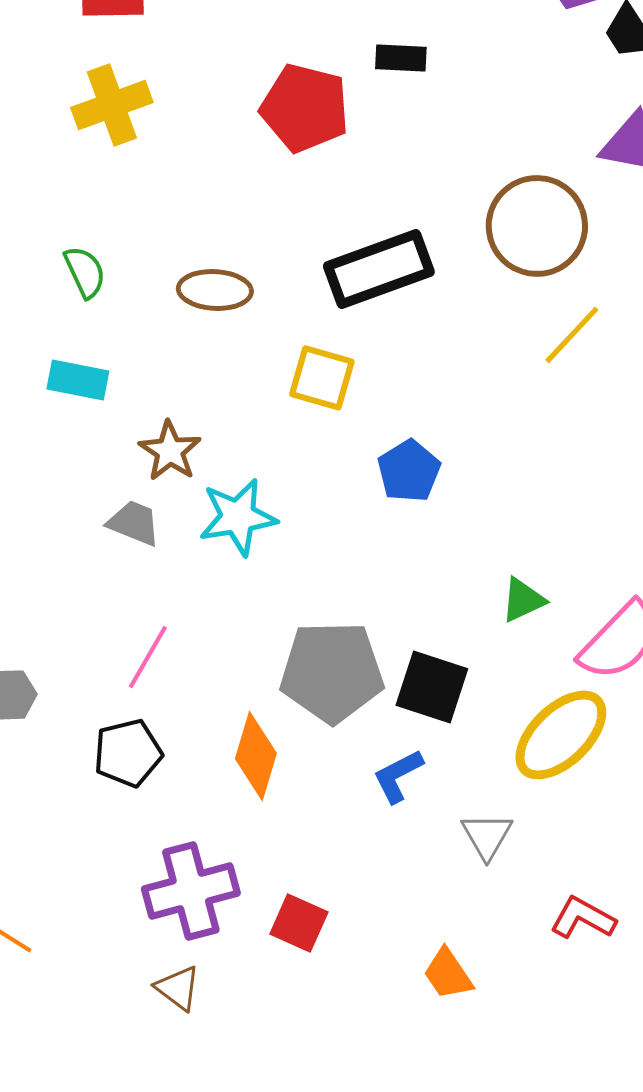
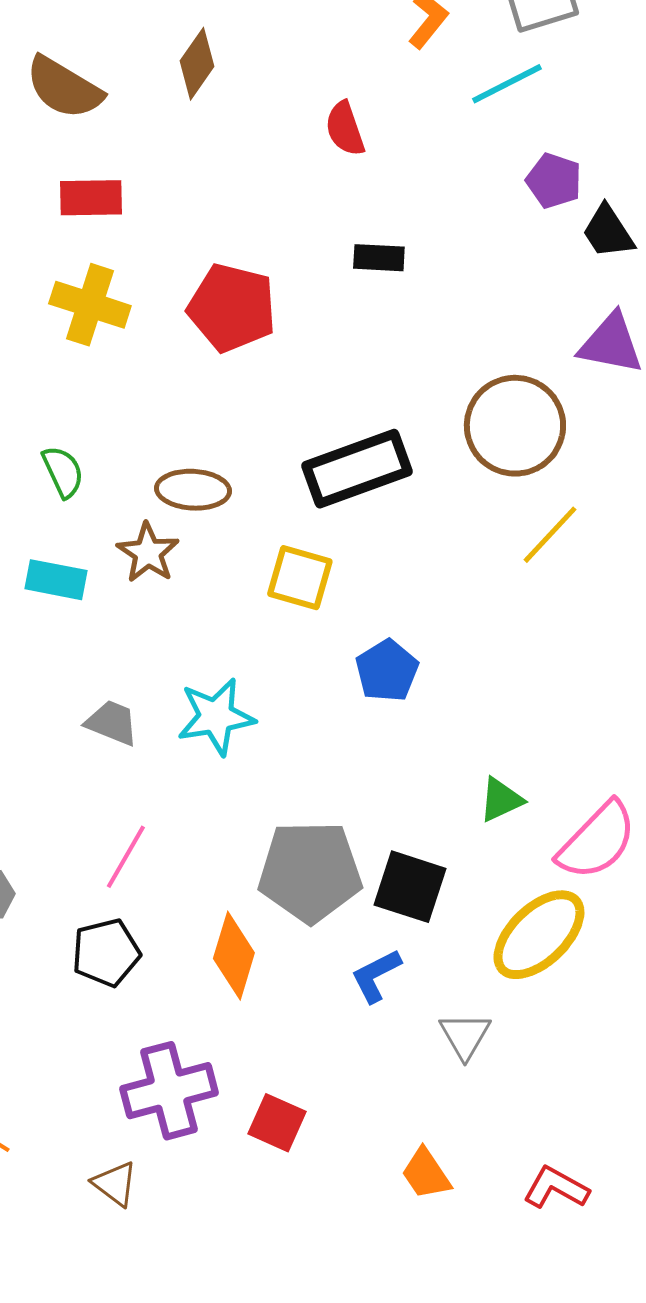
yellow cross: (112, 105) -> (90, 305), turned 38
red pentagon: (305, 108) -> (232, 308), moved
brown star: (170, 451) -> (148, 553), moved
red L-shape: (583, 918) -> (556, 1188), moved
brown triangle: (178, 988) -> (115, 1184), moved

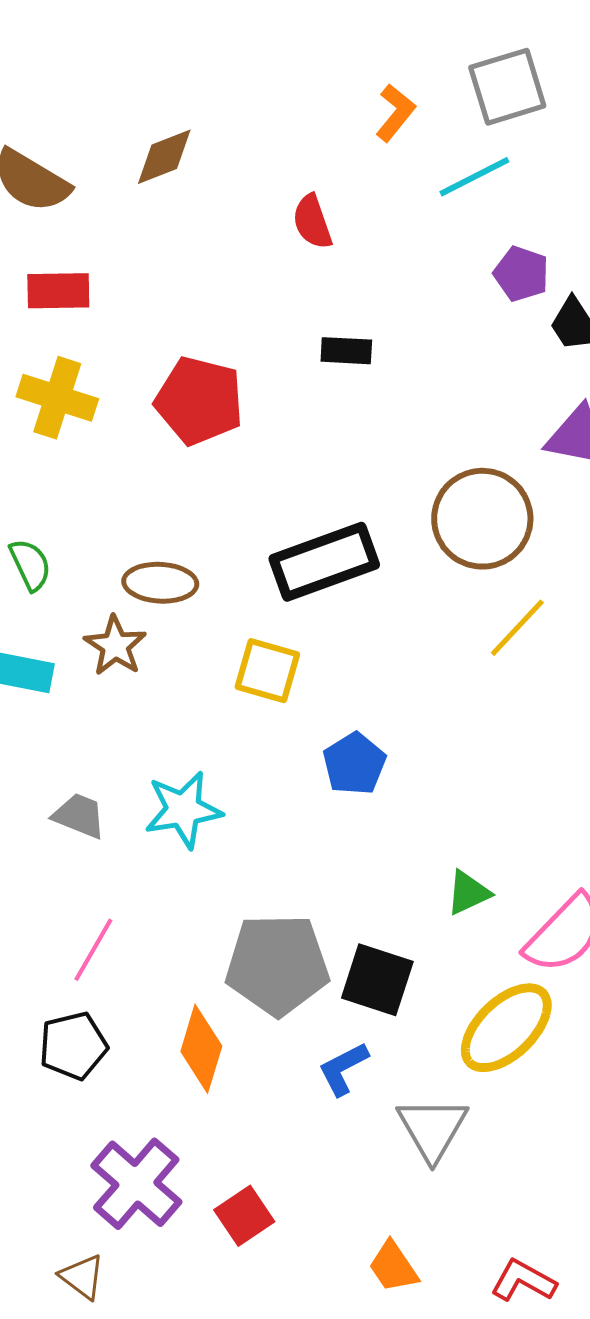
brown diamond: (197, 64) -> (164, 157), turned 34
gray triangle: (465, 1036) -> (432, 1129), size x1.4
purple cross: (169, 1091) -> (136, 1184), turned -34
red square: (277, 1123) -> (244, 1216), turned 32

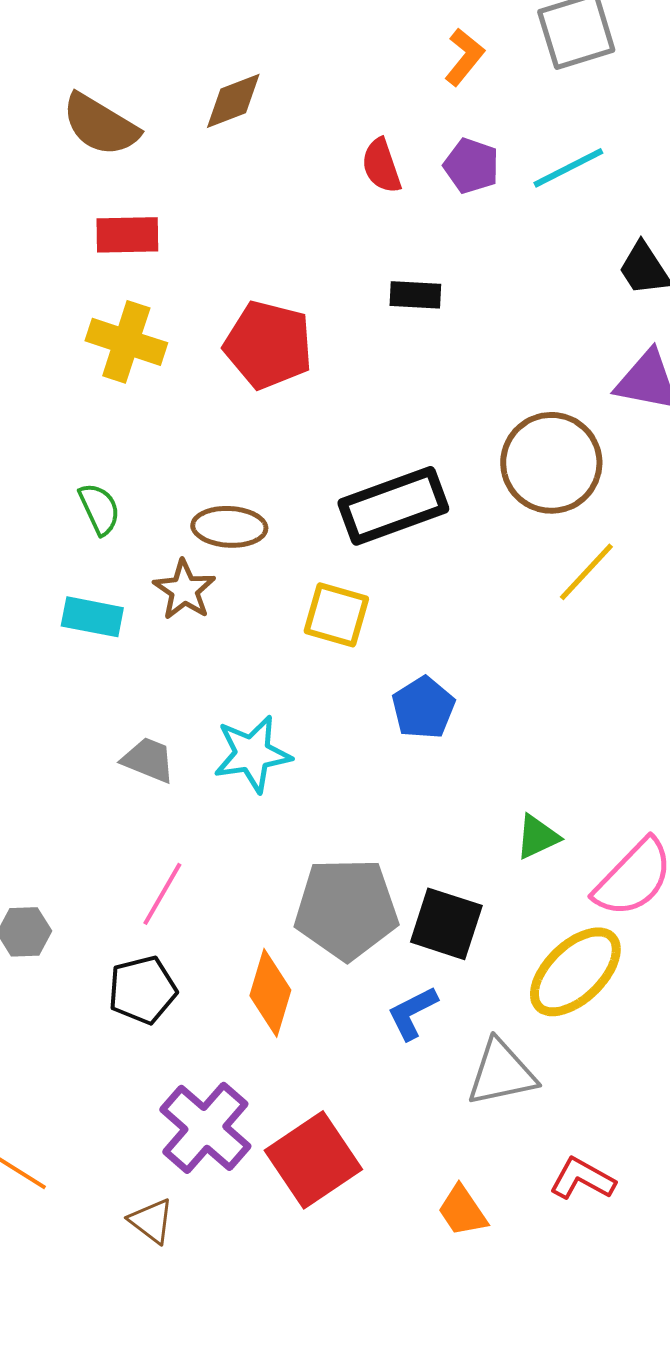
cyan line: (474, 177) -> (568, 168), moved
purple pentagon: (521, 274) -> (471, 166), moved
gray triangle: (432, 1129) -> (501, 1073), turned 48
red square: (244, 1216) -> (313, 1160), size x1.6
red L-shape: (523, 1281) -> (582, 1179), moved

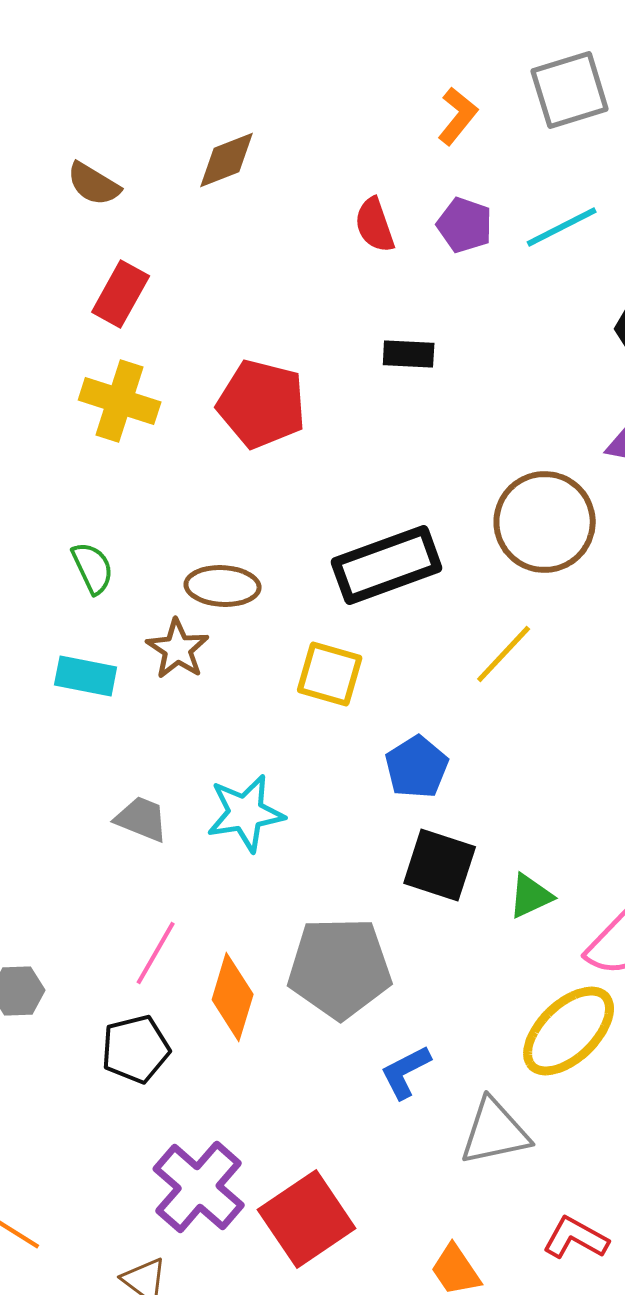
brown semicircle: (100, 125) -> (94, 184), size x0.7
red rectangle: (127, 235) -> (121, 294), turned -60
yellow line: (586, 572) -> (504, 654), moved
black square: (446, 924) -> (440, 865), moved
orange diamond: (270, 993) -> (233, 997), moved

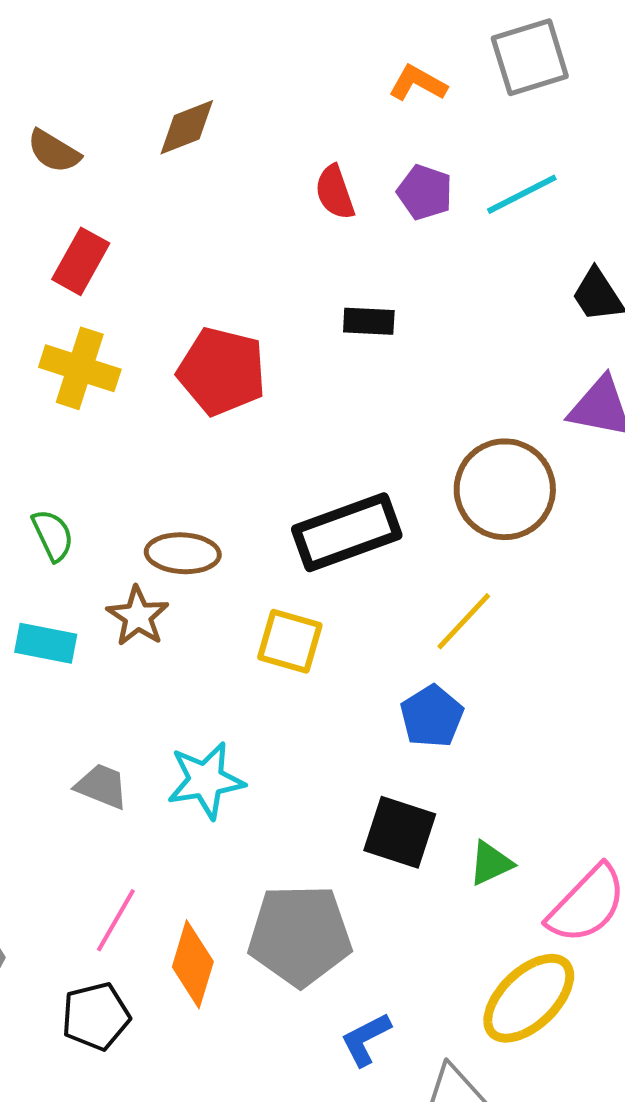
orange L-shape: (458, 116) -> (418, 83), turned -100
blue pentagon: (417, 767) -> (432, 716), moved

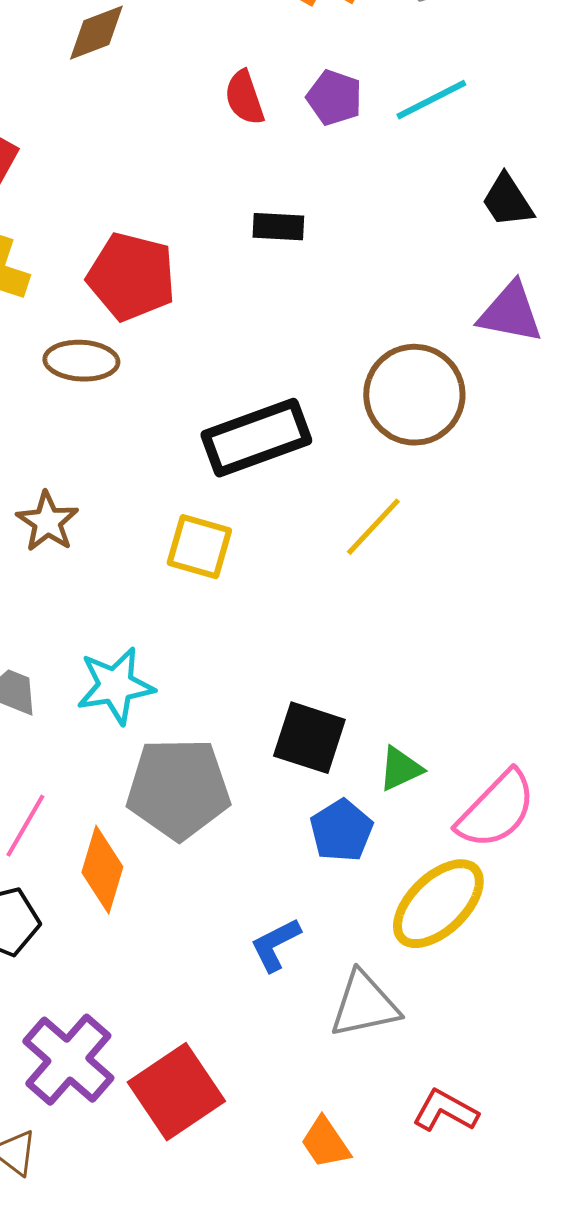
brown ellipse: (183, 553) -> (81, 361), moved
blue pentagon: (432, 716) -> (341, 831), moved
gray pentagon: (300, 935) -> (178, 789), moved

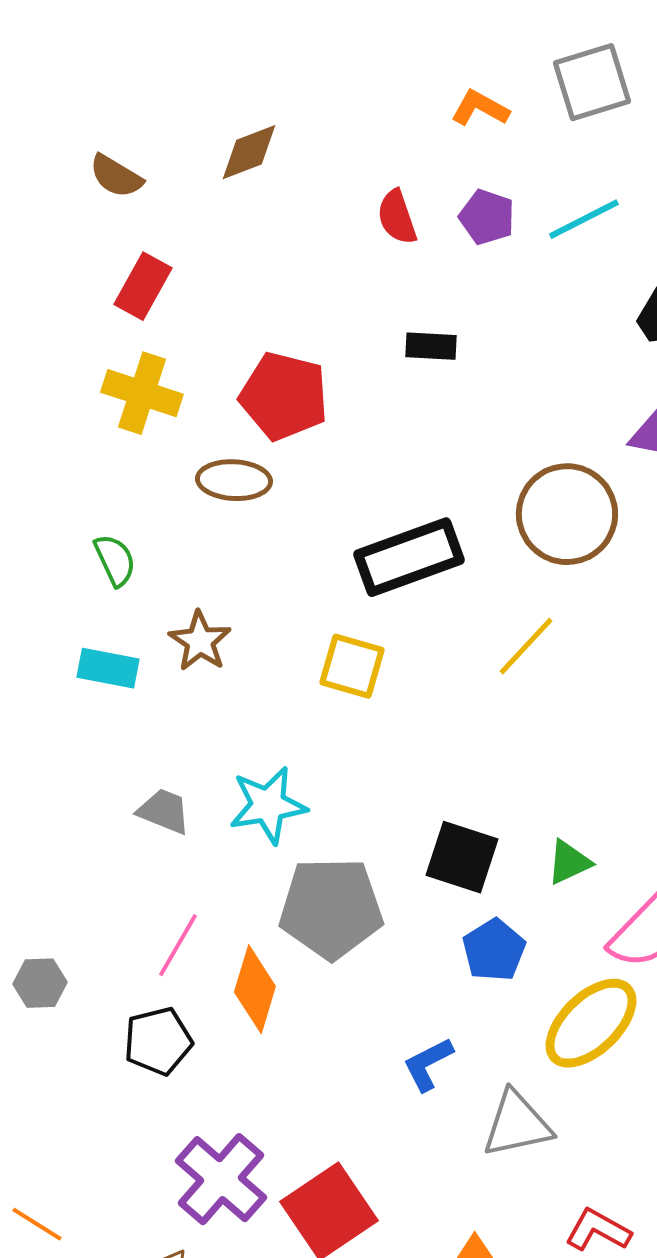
green triangle: (400, 769) -> (569, 862), moved

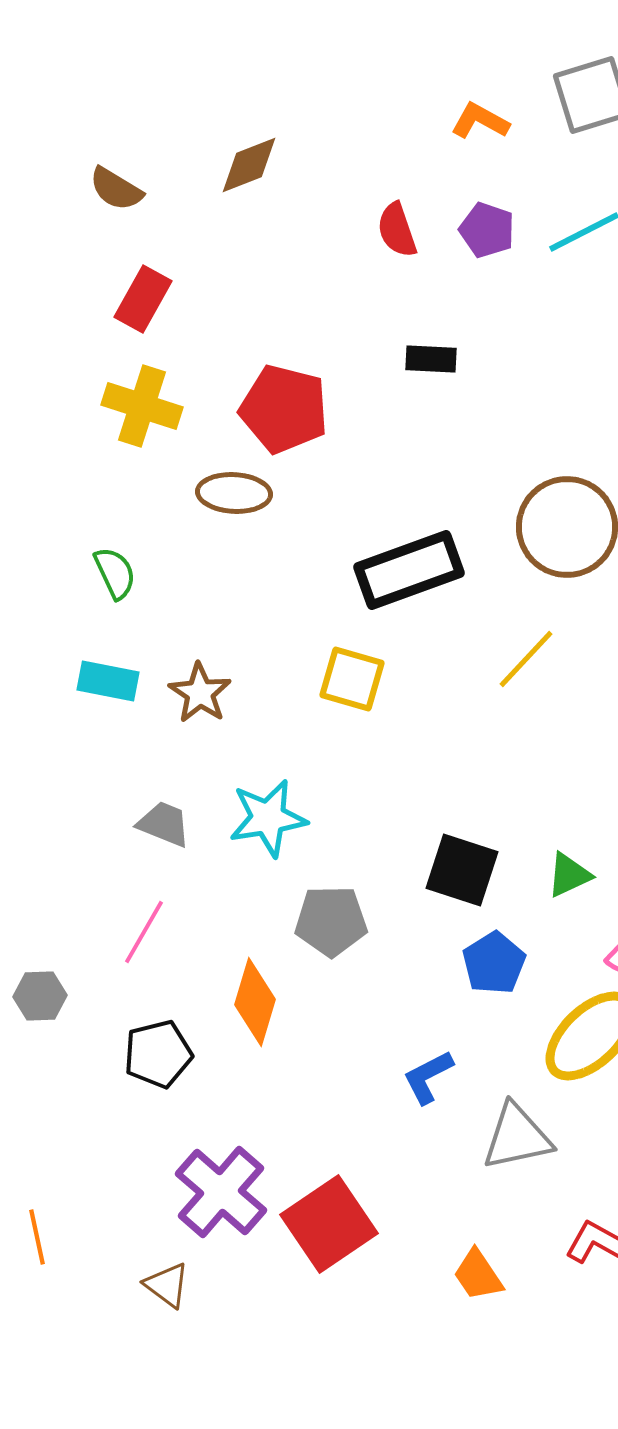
brown star: (200, 641) -> (200, 693), moved
gray pentagon: (331, 908) -> (331, 921), size x0.7
pink line: (178, 945) -> (144, 932), moved
orange line: (37, 1224) -> (37, 1237), turned 46

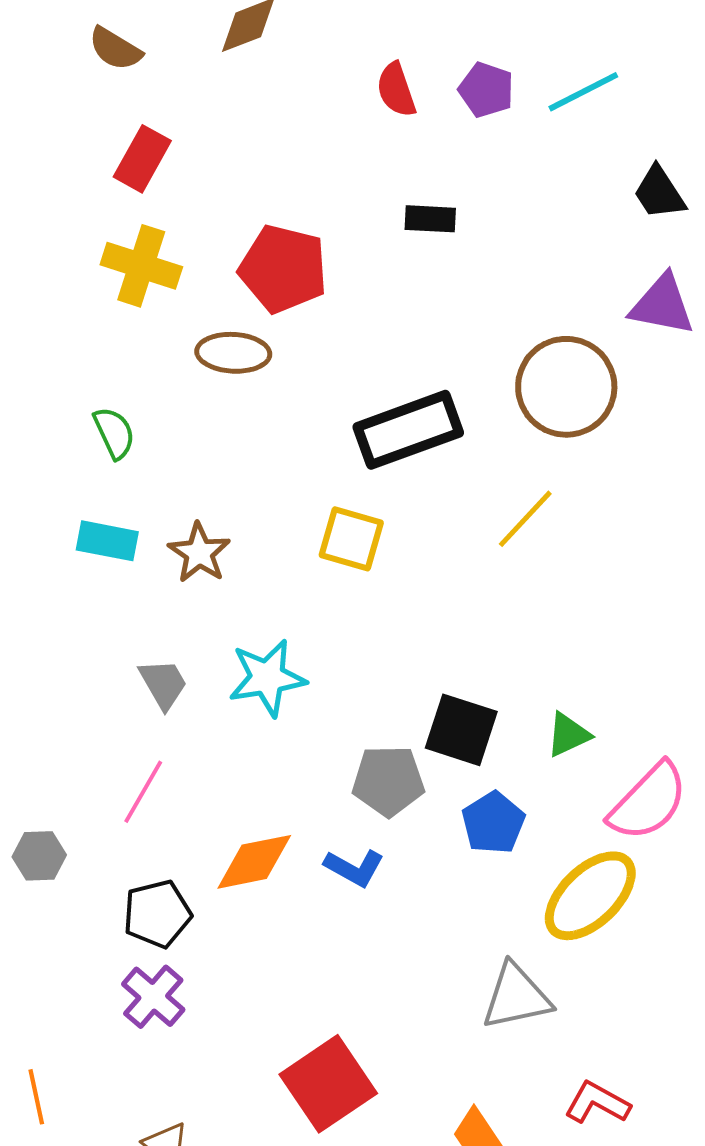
gray trapezoid: (164, 824) -> (163, 684), turned 38
gray pentagon: (331, 921) -> (388, 781), moved
orange diamond: (255, 1002) -> (254, 862), turned 62
blue L-shape: (428, 1077) -> (354, 868), moved, turned -124
purple cross: (221, 1192) -> (153, 997), moved, size x0.7

